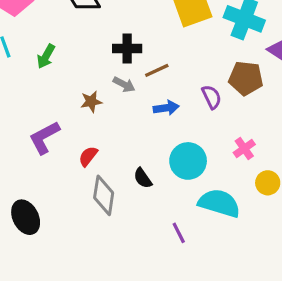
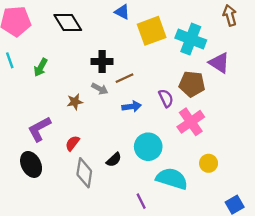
pink cross: (244, 148) -> (191, 122), moved, size x1.6
black semicircle: (143, 178) -> (114, 160), turned -98
black ellipse: (26, 217) -> (31, 164), moved

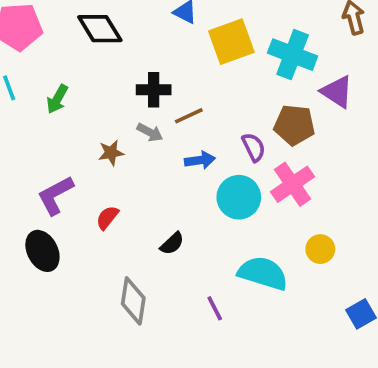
cyan circle: (148, 147) -> (239, 197), moved
gray diamond: (84, 173) -> (133, 301), moved

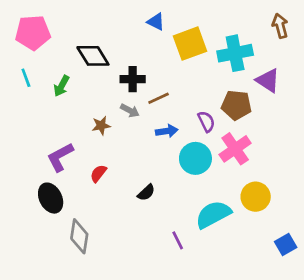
black diamond: (100, 29) -> (93, 56), moved
cyan cross: (293, 55) -> (235, 53), turned -32
yellow circle: (320, 249) -> (256, 197), size x1.4
cyan semicircle: (263, 273) -> (213, 214), turned -45
gray diamond: (133, 301) -> (79, 236), moved

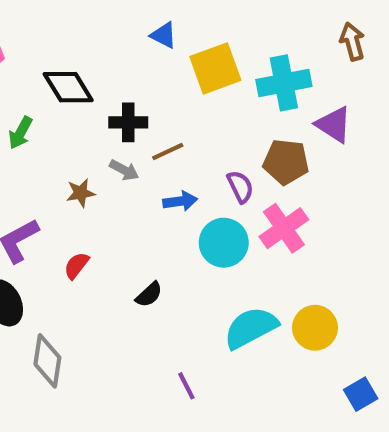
yellow circle: (256, 197) -> (315, 328), moved
purple line: (178, 240) -> (186, 386), moved
blue square: (286, 244) -> (361, 394), moved

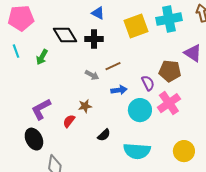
blue triangle: (164, 35) -> (98, 13), moved
cyan cross: (284, 83) -> (169, 19), moved
black cross: (128, 122) -> (94, 39), moved
brown star: (81, 193) -> (85, 106), moved
cyan semicircle: (251, 328) -> (137, 151), moved, turned -148

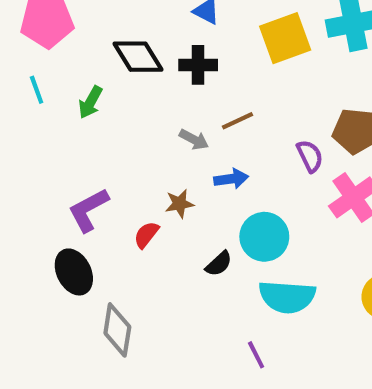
blue arrow: (119, 90) -> (231, 179), moved
cyan circle: (140, 110) -> (264, 237), moved

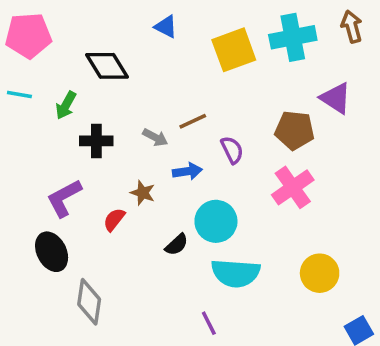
black cross: (198, 65) -> (96, 141), moved
cyan line: (37, 90) -> (19, 94), turned -60
purple semicircle: (310, 156) -> (232, 150), moved
brown star: (179, 204) -> (143, 193), turned 30

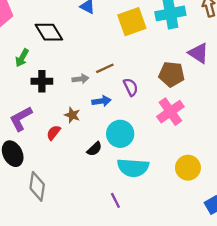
gray arrow: (155, 137) -> (80, 79), turned -35

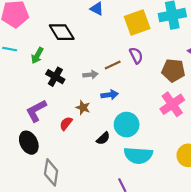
black cross: (42, 81) -> (55, 77), turned 30
purple semicircle: (131, 87) -> (136, 55), moved

